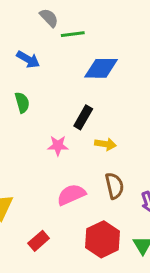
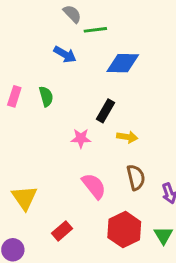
blue arrow: (28, 59) -> (65, 54), moved
pink semicircle: (71, 195) -> (94, 186), turned 76

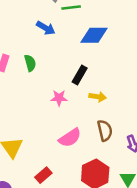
pink semicircle: (94, 186) -> (70, 138), turned 95

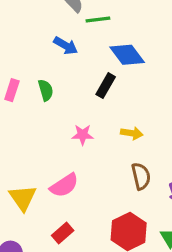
blue diamond: (94, 35) -> (127, 55), turned 52
black rectangle: (80, 75) -> (106, 86), moved
pink semicircle: (70, 138) -> (64, 185), moved

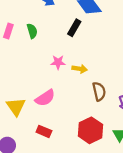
yellow arrow: (132, 133) -> (80, 69), moved
red rectangle: (63, 233) -> (44, 131), turned 64

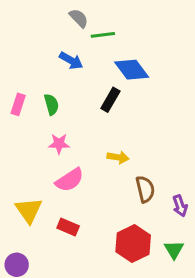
pink star: (58, 62) -> (59, 144), moved
pink semicircle: (45, 98) -> (70, 180), moved
red rectangle: (44, 131) -> (68, 227), moved

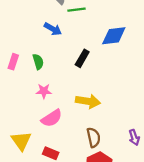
blue diamond: (132, 70) -> (114, 36), moved, turned -60
yellow arrow: (118, 157) -> (88, 101), size x1.5
brown semicircle: (145, 189) -> (94, 137), moved

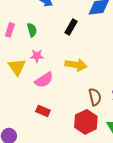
brown semicircle: (94, 137) -> (95, 97), moved
yellow triangle: (21, 141) -> (17, 67), moved

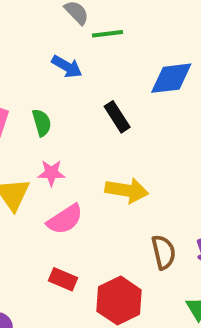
black rectangle: (71, 27) -> (117, 117), turned -63
red hexagon: (86, 122) -> (119, 301), moved

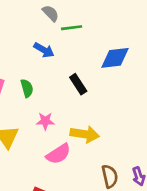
pink star: (51, 173) -> (45, 121), moved
pink semicircle: (65, 219) -> (58, 154), moved

